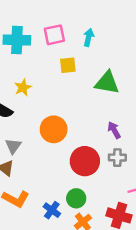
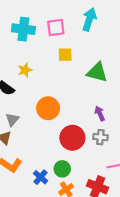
cyan arrow: (89, 37) -> (89, 19), moved, size x1.5

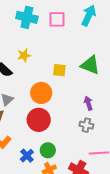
yellow square: (65, 55) -> (59, 70), moved
red circle: (72, 138) -> (39, 120), moved

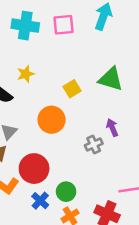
yellow square: (59, 70) -> (72, 89), turned -32
red circle: (39, 120) -> (34, 169), moved
gray cross: (86, 125) -> (94, 145), moved, turned -32

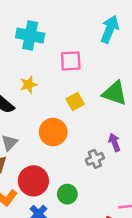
pink square: (63, 25) -> (71, 61), moved
green circle: (66, 192) -> (67, 194), moved

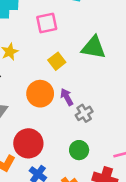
purple arrow: (114, 142) -> (67, 97), moved
green circle: (67, 194) -> (79, 150), moved

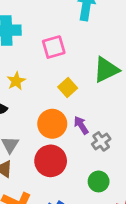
green triangle: (94, 47) -> (106, 70), turned -32
red circle: (28, 143) -> (51, 161), moved

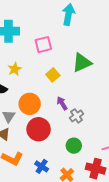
orange circle: (52, 124) -> (30, 104), moved

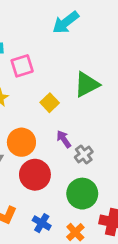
cyan arrow: (68, 14) -> (66, 22), turned -135
pink square: (43, 45) -> (22, 66), moved
green circle: (74, 146) -> (82, 194), size x1.5

